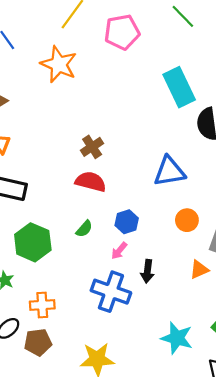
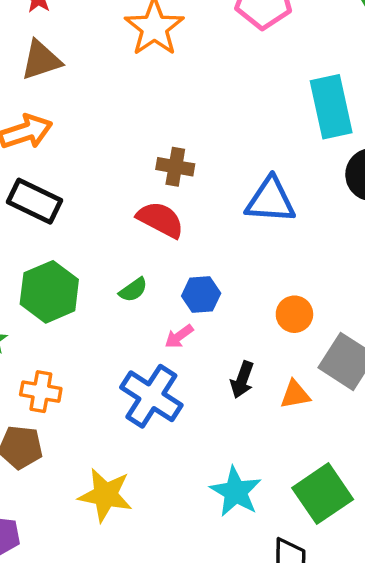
brown cross: (92, 147) -> (175, 167), turned 30
blue triangle: (169, 171) -> (270, 200), moved
black arrow: (147, 271) -> (242, 380), moved

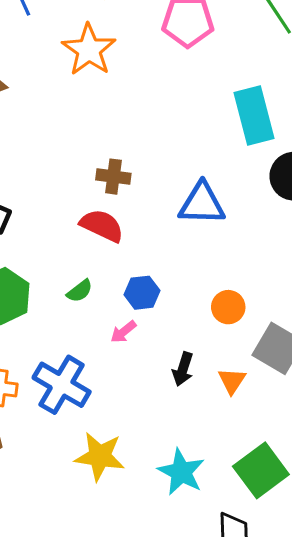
orange triangle: (295, 395) -> (232, 381), turned -44
blue cross: (151, 396) -> (62, 385), moved
yellow star: (105, 495) -> (100, 456), moved

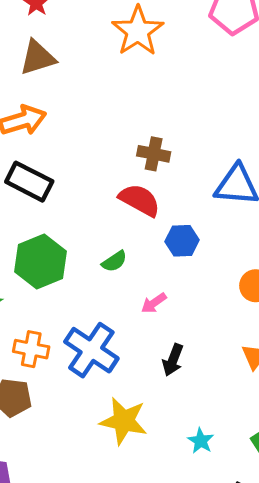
blue hexagon: (142, 293) -> (182, 241), moved
black arrow: (183, 369) -> (173, 360), moved
cyan star: (181, 472) -> (201, 441), size x0.6

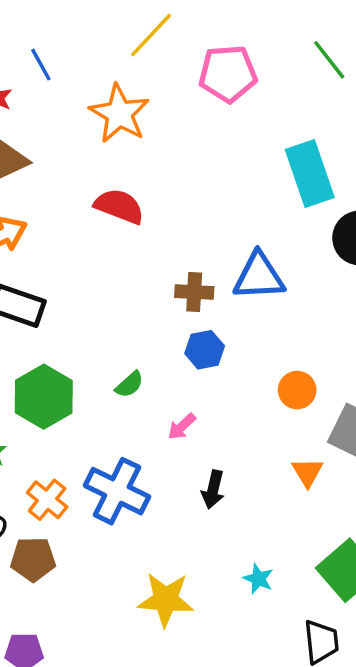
brown cross: (154, 154) -> (194, 292), moved
red semicircle: (140, 200) -> (119, 206), moved
orange cross: (31, 349) -> (47, 500), turned 36
yellow star: (124, 421) -> (166, 600), moved

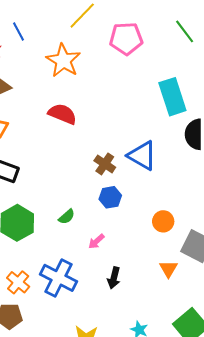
blue triangle: (259, 276) -> (142, 156), turned 32
brown cross: (194, 292) -> (105, 164), turned 30

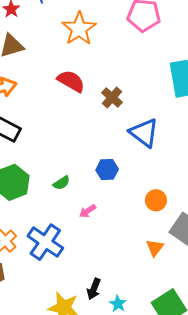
brown cross: (105, 164) -> (112, 97), moved
black arrow: (114, 278) -> (94, 289), moved

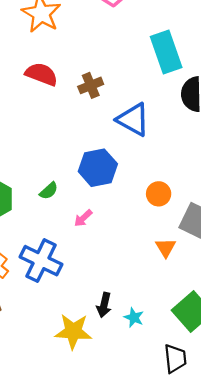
brown cross: (112, 97) -> (91, 85), turned 35
blue hexagon: (107, 170) -> (98, 168), size x1.5

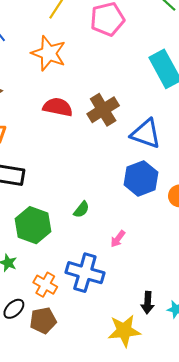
brown cross: (91, 85) -> (103, 110), size x1.4
blue hexagon: (98, 168) -> (141, 178), moved
pink arrow: (83, 218) -> (118, 239), moved

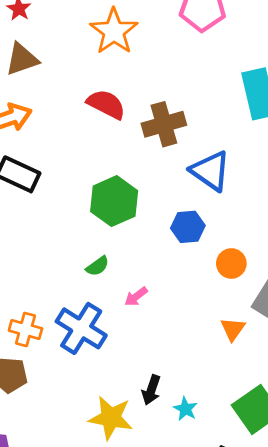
blue hexagon: (141, 178) -> (188, 227), size x0.7
green semicircle: (81, 210) -> (98, 266), moved
green hexagon: (33, 225) -> (114, 201), moved
orange cross: (45, 285) -> (25, 329), turned -30

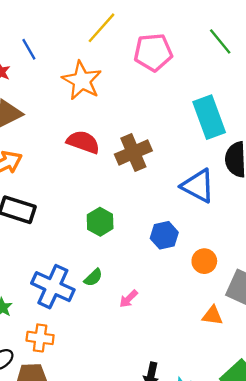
blue triangle: (210, 171) -> (198, 186), moved
green hexagon: (114, 201) -> (100, 222), size x0.7
blue cross: (81, 328) -> (53, 287), moved
orange triangle: (233, 329) -> (212, 315), turned -50

